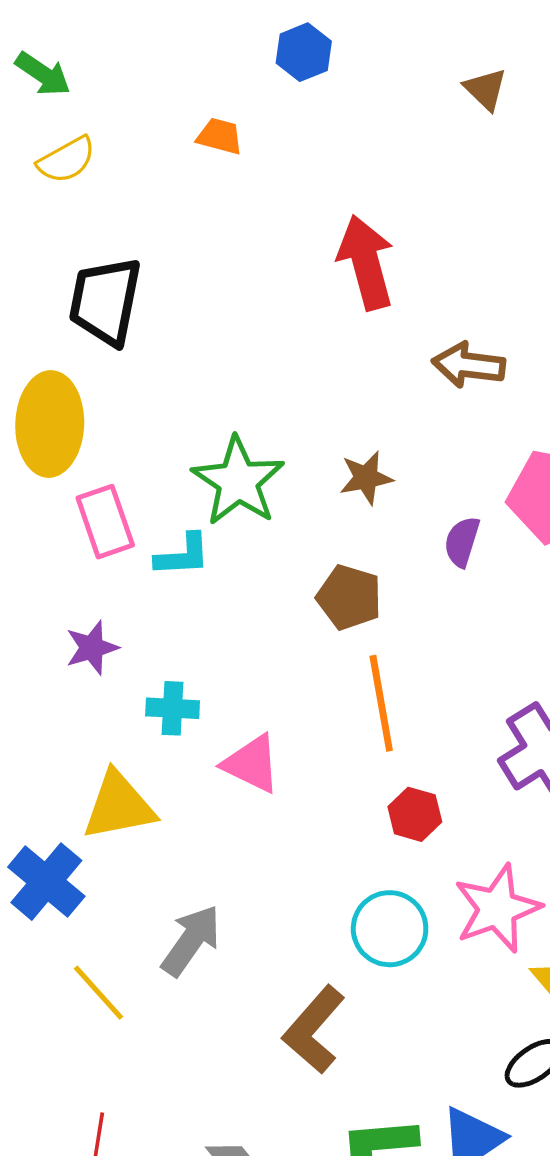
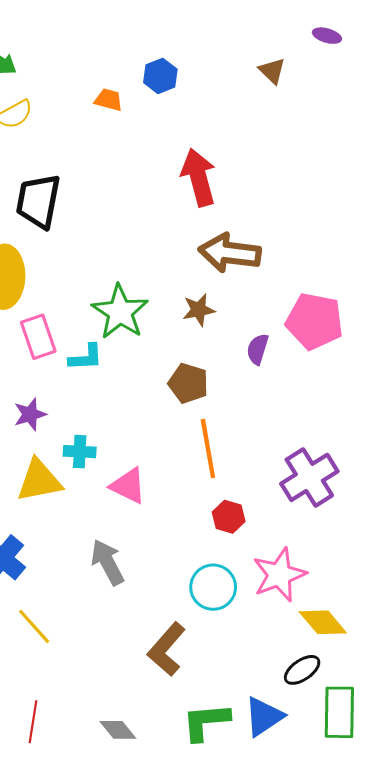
blue hexagon: (304, 52) -> (160, 76), moved
brown arrow: (469, 365) -> (230, 253), moved, size x1.4
yellow triangle: (119, 806) -> (39, 481), moved
gray arrow: (191, 940) -> (108, 562), moved, turned -63

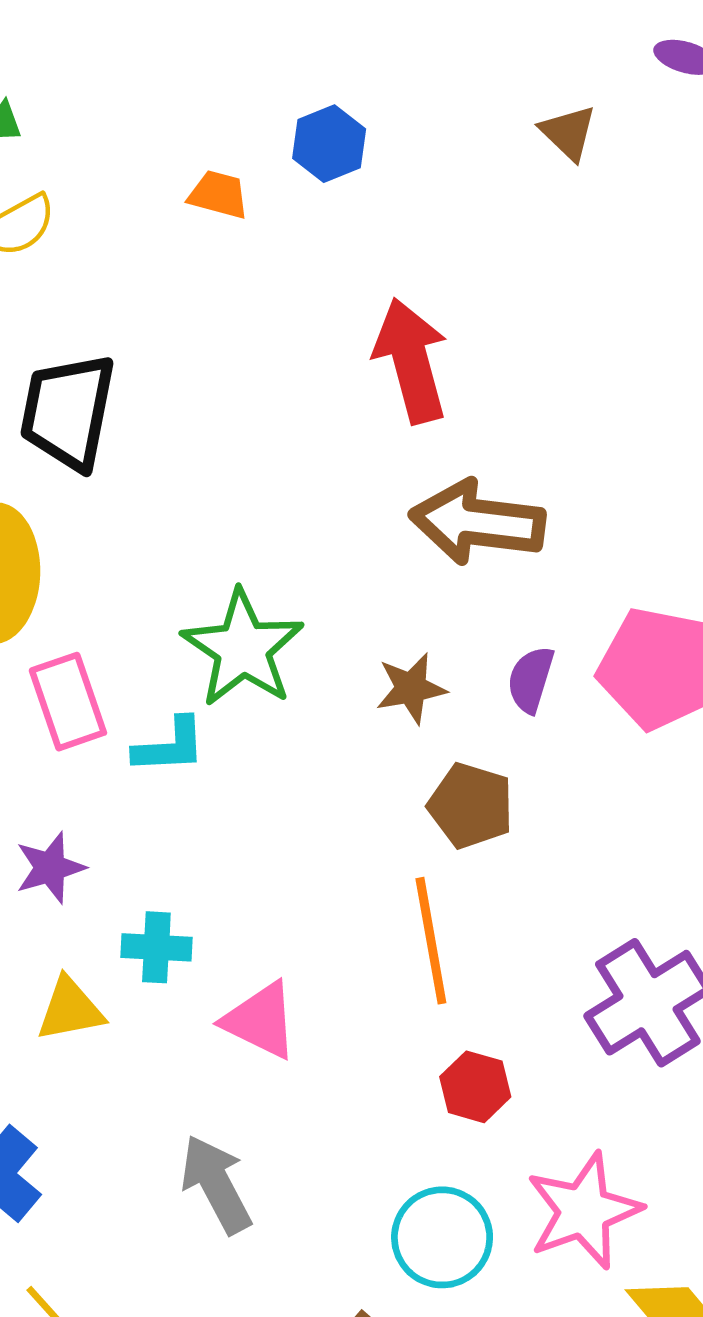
brown star: (199, 310) -> (411, 688), moved
purple semicircle: (258, 349) -> (531, 679), moved
brown pentagon: (188, 383) -> (471, 806), moved
yellow triangle: (39, 481) -> (70, 1009), size x0.7

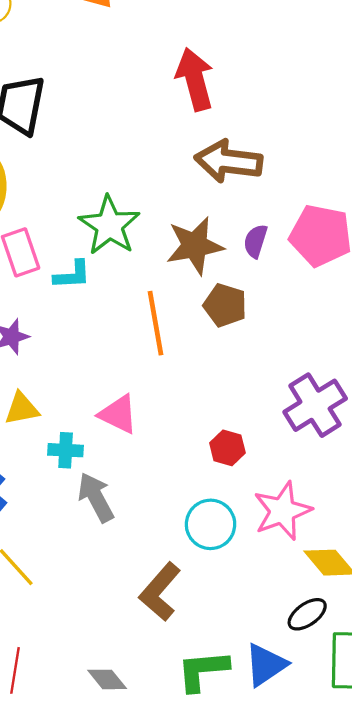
brown star: (411, 688) -> (195, 246), size x1.6
orange line: (431, 941) -> (155, 323), moved
cyan cross: (156, 947) -> (66, 450), moved

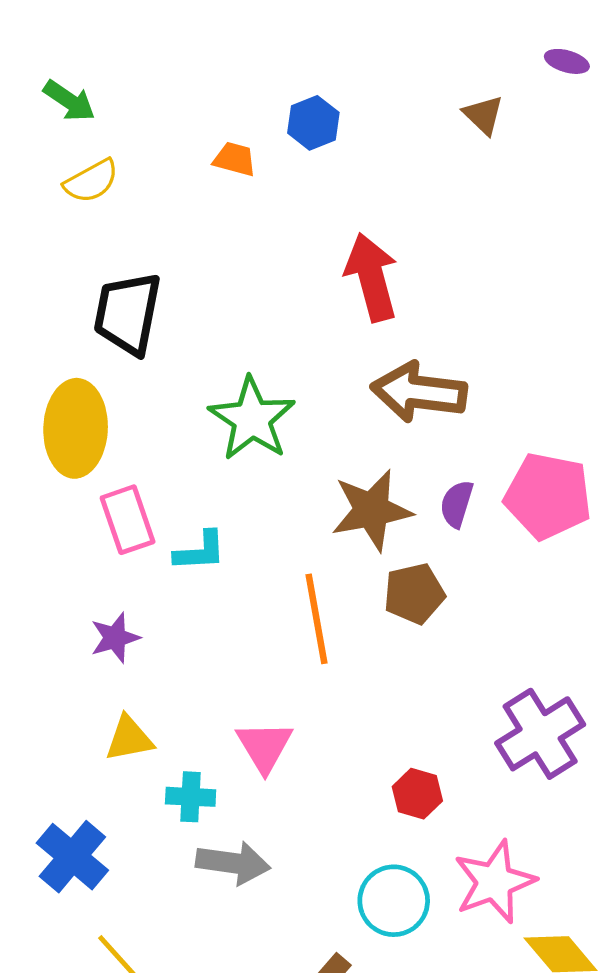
green star: (109, 225) -> (252, 419), moved
brown pentagon: (225, 305) -> (414, 594), turned -30
pink triangle: (118, 414) -> (265, 746), turned 33
gray arrow: (96, 497) -> (233, 863), turned 126

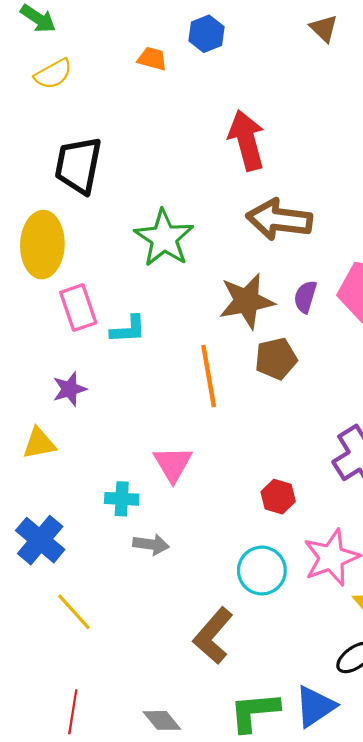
yellow triangle: (129, 739) -> (39, 443), moved
gray arrow: (233, 863) -> (151, 544), size x0.7

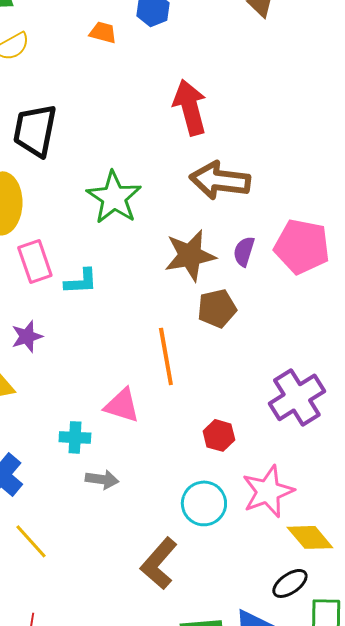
orange line: (209, 376) -> (166, 356), moved
pink triangle: (173, 464) -> (122, 405), turned -42

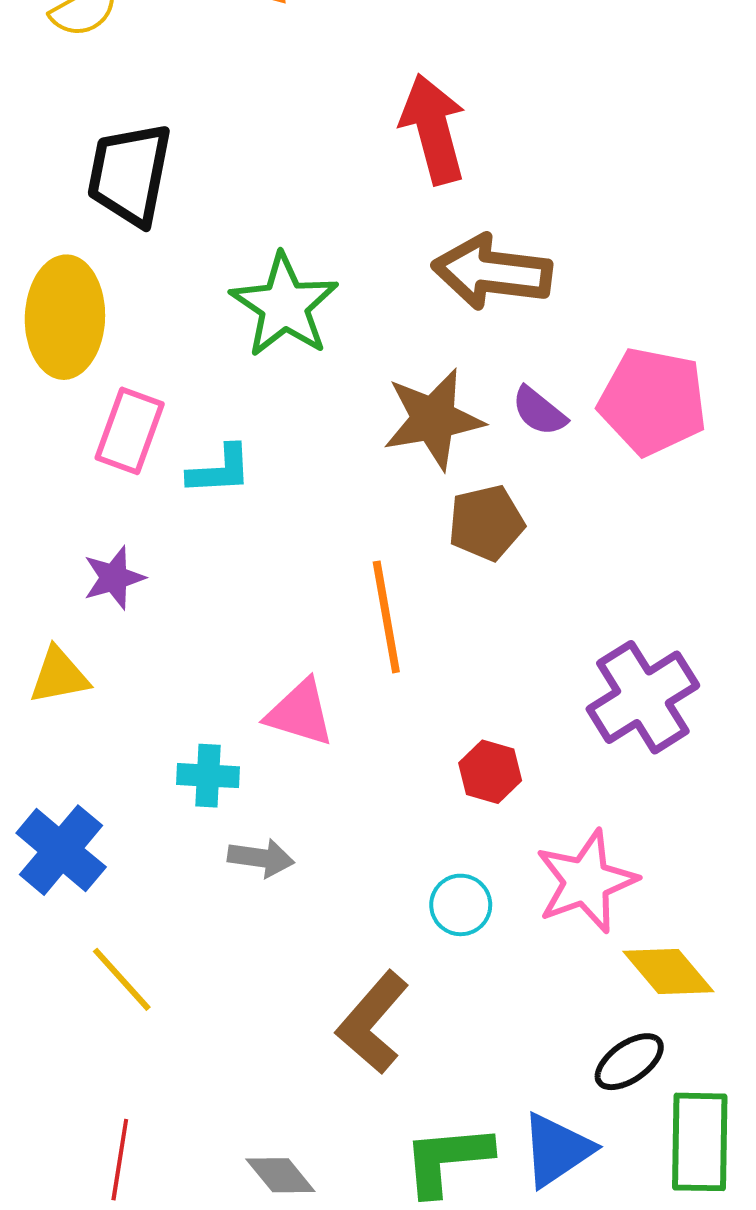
purple semicircle: (244, 251) -> (539, 411), turned -68
pink rectangle: (35, 261) -> (130, 431), turned 39
cyan circle: (204, 503) -> (461, 905), size x0.7

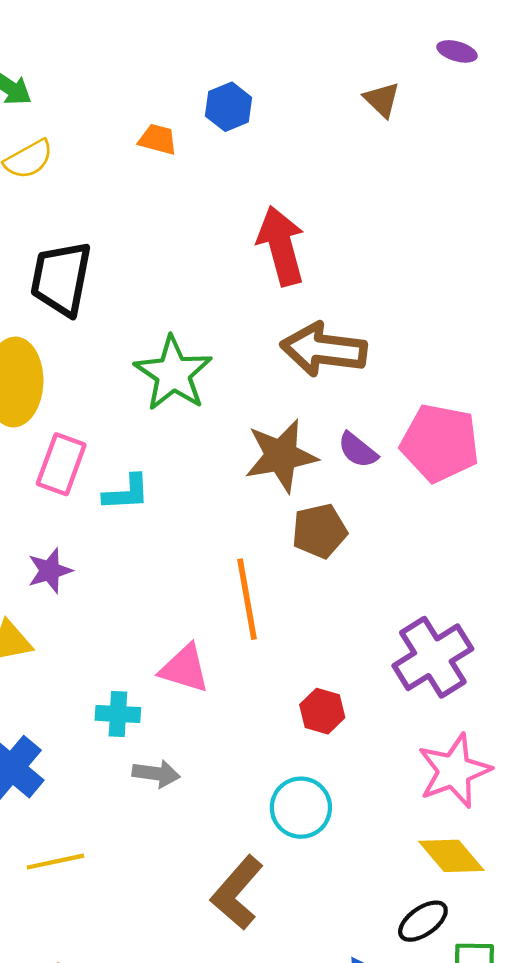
pink star: (586, 881) -> (454, 771), moved
cyan circle: (461, 905) -> (301, 808), size x1.4
yellow line: (122, 979) -> (55, 862), turned -60

